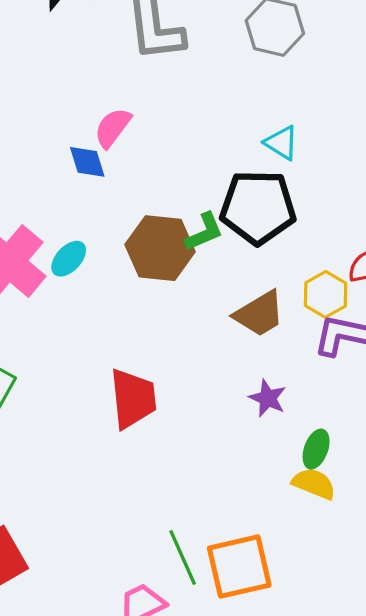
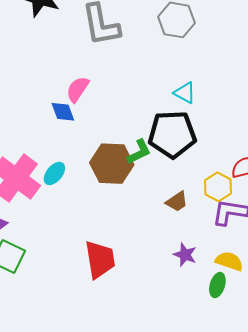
brown trapezoid: (259, 314) -> (177, 202), size x0.7
yellow semicircle: (314, 484) -> (229, 261), moved

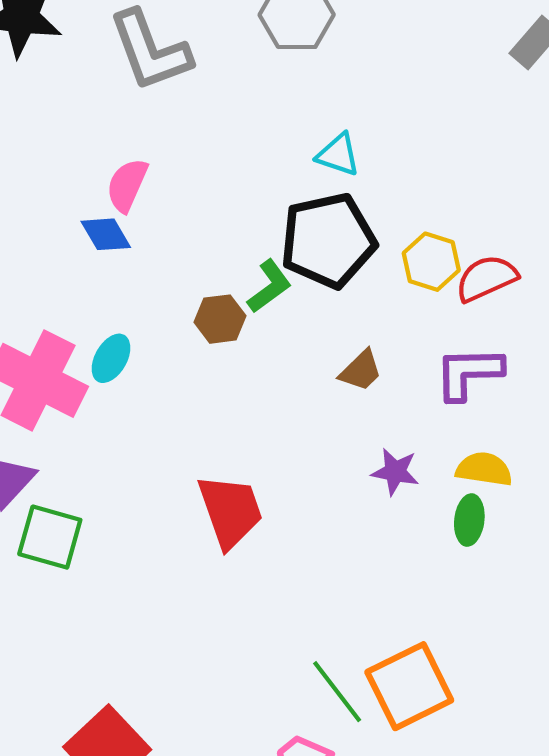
brown hexagon: (112, 164) -> (220, 319), size x0.6
yellow hexagon: (218, 187) -> (431, 262), moved

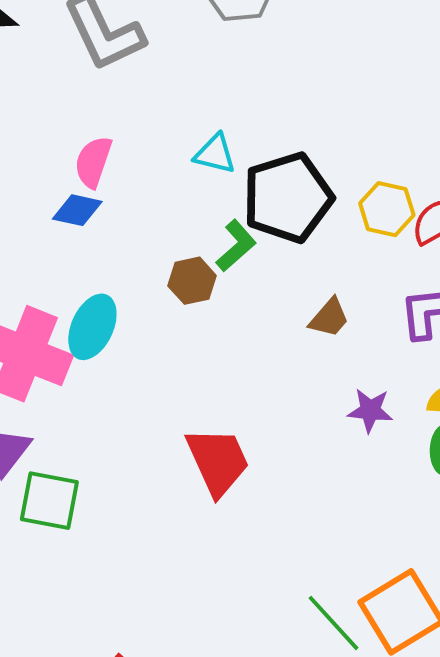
cyan triangle: (338, 155) -> (215, 154), moved
blue diamond: (106, 234) -> (77, 210), turned -42
cyan ellipse: (111, 358) -> (92, 327), size x1.4

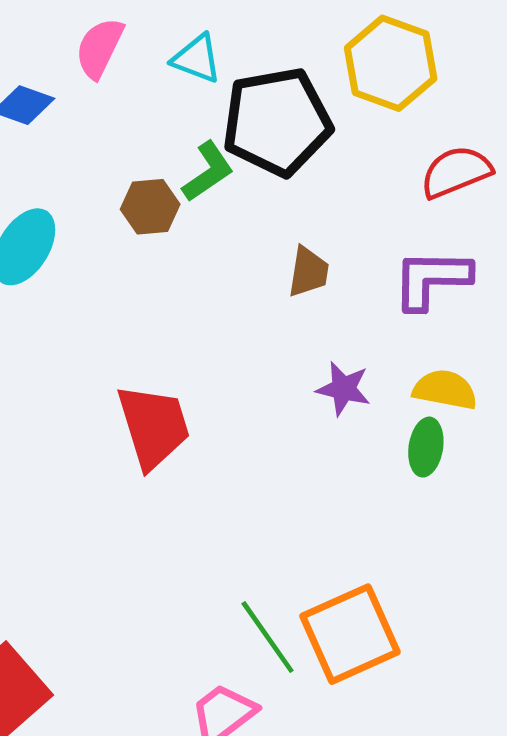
pink semicircle: (93, 162) -> (99, 48), moved
yellow hexagon: (387, 209) -> (391, 63), moved, size x1.4
brown trapezoid: (329, 318) -> (308, 272), turned -39

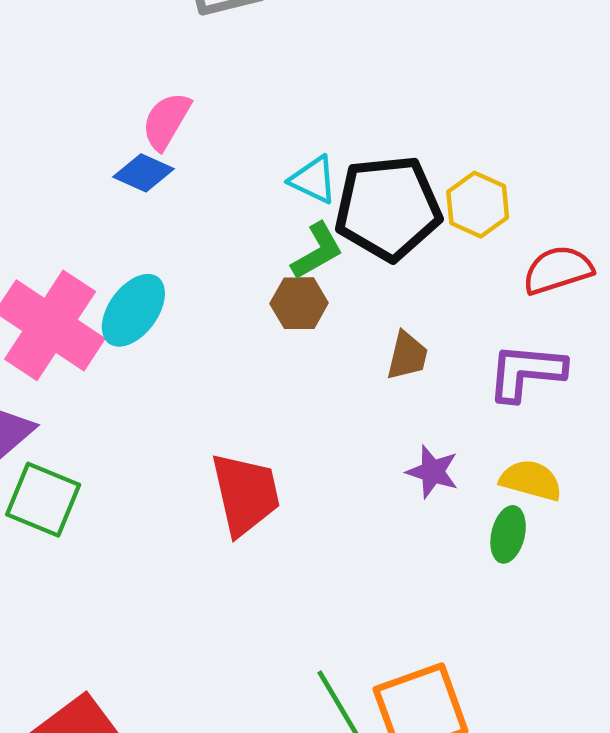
pink semicircle: (99, 48) -> (166, 121), moved
cyan triangle: (197, 59) -> (313, 180), moved
yellow hexagon: (391, 63) -> (478, 205), moved, size x0.7
brown hexagon: (150, 207) -> (299, 303), moved

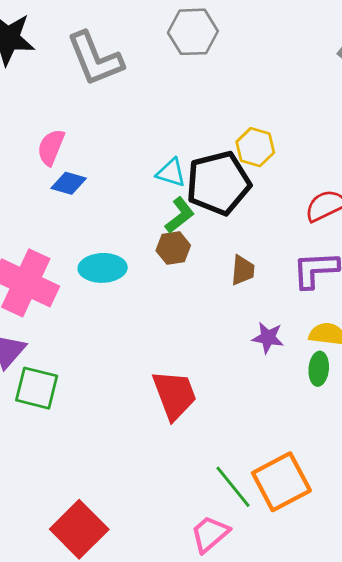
pink semicircle: (166, 121) -> (51, 147), moved
yellow hexagon: (478, 205) -> (255, 147), moved
cyan ellipse: (133, 310) -> (103, 268), moved, turned 60
red trapezoid: (245, 494) -> (174, 395), moved

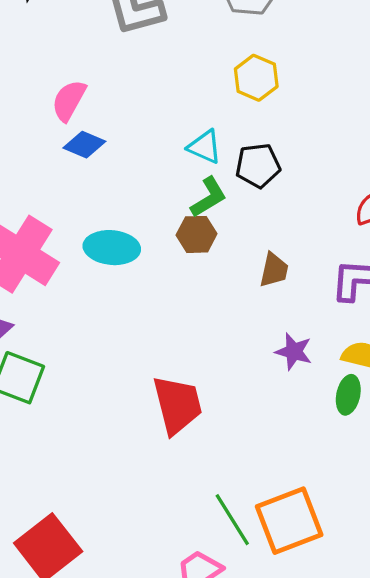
yellow hexagon: (255, 147) -> (256, 78), moved
black pentagon: (218, 183) -> (258, 166), size x0.6

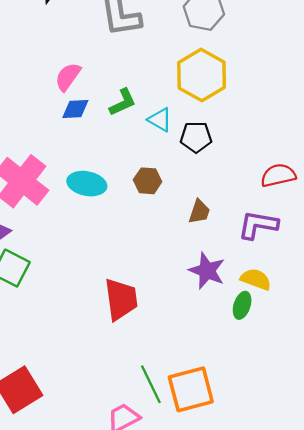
yellow hexagon: (256, 78) -> (202, 75), size x1.6
blue diamond: (84, 145) -> (75, 109), turned -32
green L-shape: (209, 197) -> (123, 102), moved
purple star: (294, 352) -> (207, 271), size x1.4

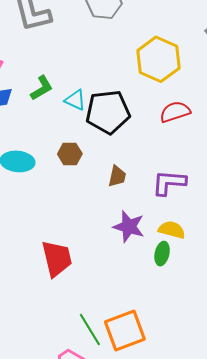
yellow hexagon: (202, 75) -> (158, 59), moved
black pentagon: (196, 137) -> (108, 112), size x1.6
red semicircle: (278, 175) -> (175, 112), moved

